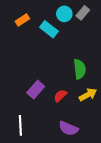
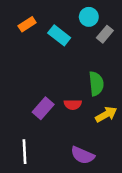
gray rectangle: (83, 13) -> (105, 34), moved
cyan circle: (64, 14) -> (89, 17), moved
red semicircle: (60, 96) -> (73, 105), moved, turned -136

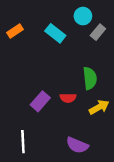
orange rectangle: (27, 24) -> (15, 31), moved

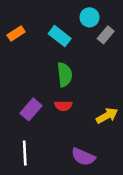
green semicircle: (90, 78) -> (65, 75), moved
red semicircle: (68, 98) -> (63, 106), moved
purple rectangle: (40, 101) -> (31, 109), moved

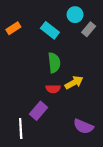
purple rectangle: (31, 109) -> (38, 111), moved
yellow arrow: (107, 116) -> (74, 83), moved
purple semicircle: (83, 157) -> (83, 126), moved

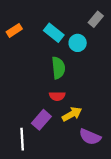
cyan circle: (75, 15) -> (78, 43), moved
gray rectangle: (89, 29) -> (96, 19), moved
yellow arrow: (74, 83) -> (72, 114), moved

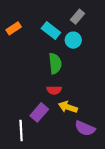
gray rectangle: (96, 19) -> (78, 17), moved
yellow arrow: (72, 114) -> (68, 107), turned -132

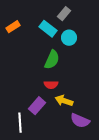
gray rectangle: (78, 17) -> (64, 14), moved
green semicircle: (55, 63) -> (52, 60), turned 30

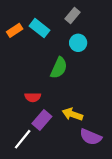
cyan rectangle: (48, 29) -> (40, 28), moved
red semicircle: (51, 85) -> (33, 97), moved
white line: (20, 123) -> (23, 139), turned 42

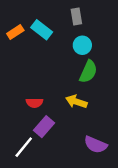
gray rectangle: (72, 16) -> (76, 16), turned -49
green semicircle: (59, 68) -> (88, 72), moved
yellow arrow: (72, 114) -> (76, 102), moved

